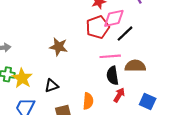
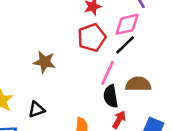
pink diamond: (114, 18) -> (127, 24), moved
pink line: (110, 56) -> (107, 73), turned -60

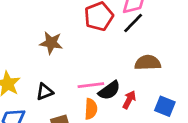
pink line: (107, 73) -> (91, 85), moved, turned 60
black semicircle: (111, 96) -> (109, 90), moved, turned -115

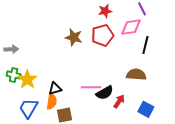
black line: (133, 23) -> (145, 45), moved, turned -36
brown star: (51, 43) -> (74, 37), moved
orange semicircle: (91, 109) -> (52, 101), moved

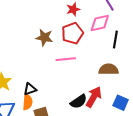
pink line: (91, 87) -> (66, 59), moved
black semicircle: (105, 93) -> (79, 102), moved
red arrow: (119, 101) -> (94, 97), size x1.5

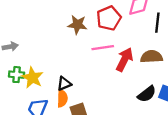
red arrow: (94, 97) -> (124, 60), moved
black semicircle: (79, 102) -> (147, 94), moved

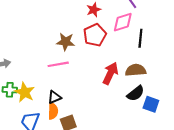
pink line: (103, 48) -> (58, 64), moved
black semicircle: (147, 94) -> (136, 93), moved

